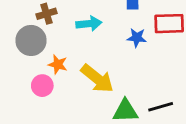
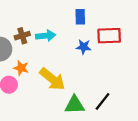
brown cross: (46, 14) -> (22, 36), moved
black line: (161, 107) -> (102, 101), turned -36

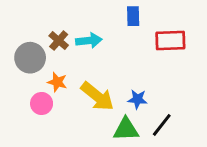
brown cross: (22, 36) -> (59, 41), turned -32
blue star: (84, 47) -> (137, 99), moved

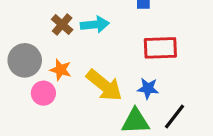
red rectangle: (170, 41) -> (160, 48), moved
gray circle: (30, 58) -> (25, 60), moved

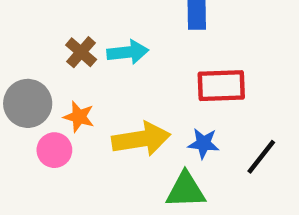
yellow arrow: (104, 85) -> (141, 139), turned -48
black line: (174, 117) -> (261, 157), moved

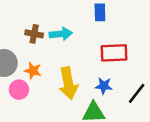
brown cross: (81, 52) -> (34, 34), turned -30
yellow arrow: (141, 139) -> (68, 83), turned 88

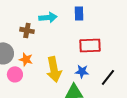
cyan arrow: (61, 34) -> (48, 17), moved

